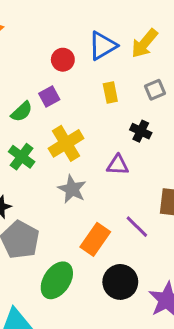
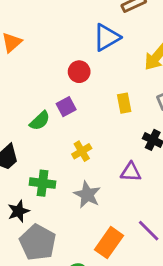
blue triangle: (103, 46) -> (107, 37), moved
yellow cross: (66, 143) -> (82, 151), size x0.6
green cross: (22, 157) -> (43, 183), moved, turned -30

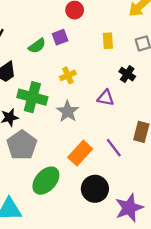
green cross: (43, 183) -> (32, 97), size x1.4

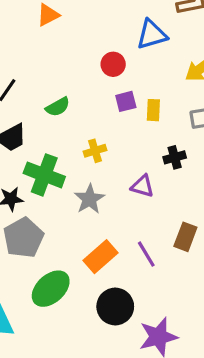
purple square: (60, 37) -> (126, 101), moved
black cross: (127, 74) -> (175, 157), turned 35

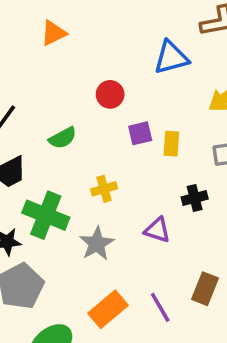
red circle: (113, 64) -> (110, 94), moved

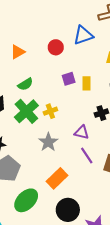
orange triangle: (54, 33) -> (18, 52), moved
red circle: (110, 94) -> (56, 47), moved
green cross: (46, 215) -> (26, 111), moved, turned 30
purple line: (160, 307) -> (87, 156), moved

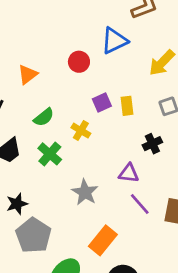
green cross: (26, 111) -> (50, 154), size x0.7
yellow cross: (50, 111) -> (81, 131), moved, turned -32

